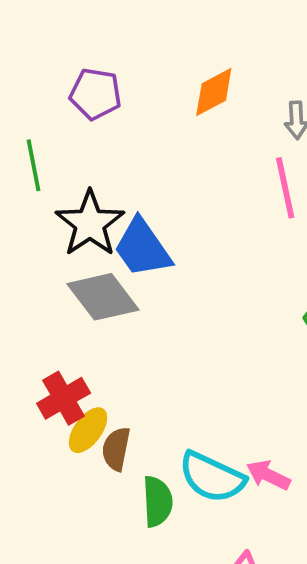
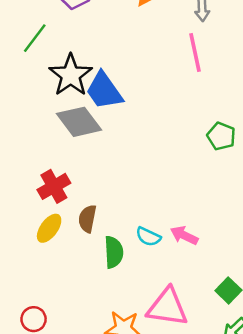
green line: (34, 165) -> (35, 38), turned 48
yellow ellipse: (88, 430) -> (49, 228), moved
cyan semicircle: (212, 477) -> (148, 237), size x0.6

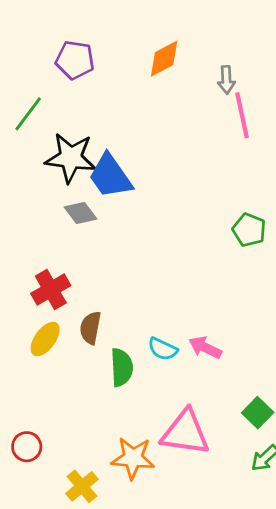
pink line: (195, 52) -> (242, 115), moved
black star: (71, 75) -> (71, 158), turned -30
gray diamond: (79, 122) -> (81, 213), size x0.6

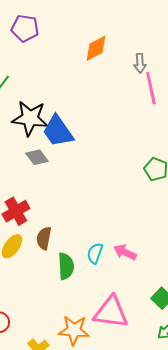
purple pentagon: (75, 60) -> (25, 28), moved
cyan semicircle: (163, 349) -> (95, 253), turned 85

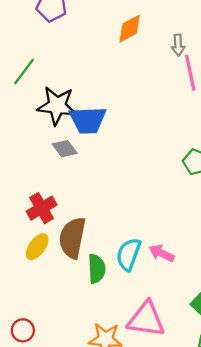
blue trapezoid: (58, 131) -> (88, 120), turned -57
brown semicircle: (44, 238) -> (72, 238), size x1.6
cyan semicircle: (95, 253) -> (129, 254), size x1.4

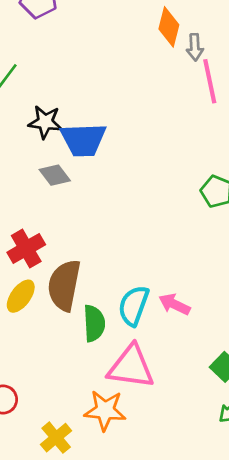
orange diamond: (130, 29) -> (169, 27), moved, turned -48
black star: (57, 106) -> (45, 122), size x0.7
pink triangle: (146, 319) -> (131, 367), moved

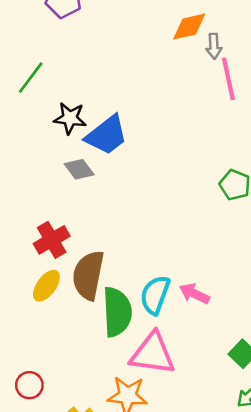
orange diamond: (169, 27) -> (189, 27), turned 63
blue trapezoid: (83, 140) -> (107, 135), turned -36
green semicircle: (94, 323) -> (117, 312), size x1.4

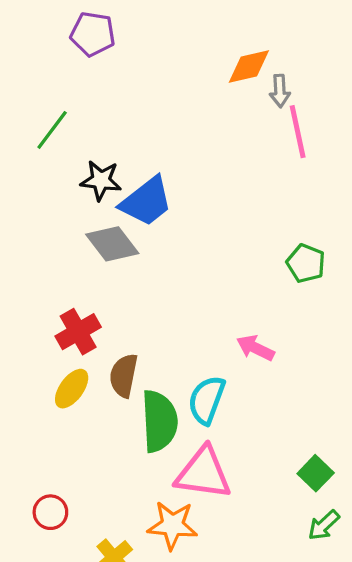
gray diamond: (79, 169) -> (112, 244), size x1.4
brown semicircle: (88, 275) -> (124, 376), size x0.7
pink arrow: (194, 294) -> (255, 348), moved

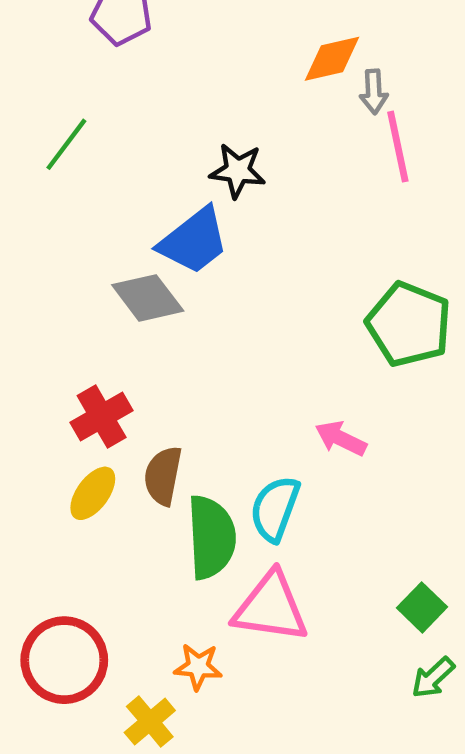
black star: (101, 180) -> (238, 171), moved
green pentagon: (306, 263) -> (409, 324), size x1.6
red circle: (50, 512) -> (64, 660), size x1.8
orange star: (172, 525) -> (198, 667), moved, size x0.7

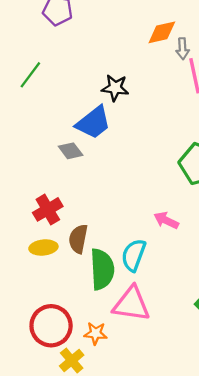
gray diamond: (148, 298) -> (71, 151), size x0.7
yellow ellipse: (93, 493) -> (43, 248), turned 48
red circle: (64, 660) -> (51, 326), moved

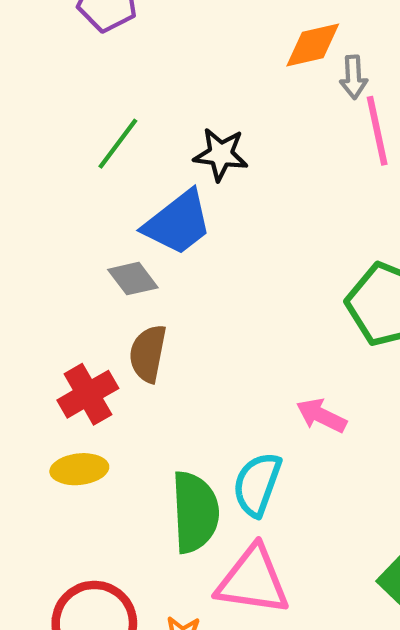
green line: (30, 75) -> (118, 144), moved
brown semicircle: (78, 239) -> (148, 354), moved

